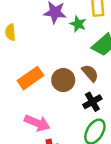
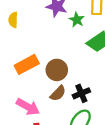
brown semicircle: (90, 73) -> (58, 93), moved, turned 78

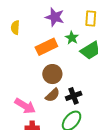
green star: (77, 20) -> (72, 38), moved
orange rectangle: (27, 64) -> (46, 47), moved

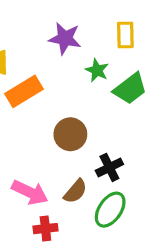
orange rectangle: (46, 47) -> (24, 91), moved
brown semicircle: (53, 95) -> (75, 191), moved

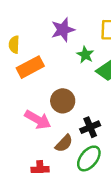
purple star: (65, 38) -> (63, 30), turned -30
pink arrow: (30, 192) -> (38, 120), moved

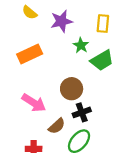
yellow semicircle: (14, 45) -> (30, 12), moved, turned -56
brown circle: (63, 101) -> (72, 89), moved

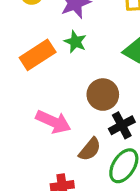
green star: (81, 45) -> (75, 42), moved

